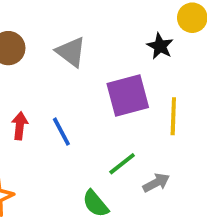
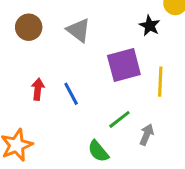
gray arrow: (156, 183) -> (147, 135), turned -40

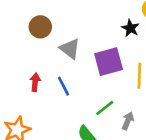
brown circle: (29, 27) -> (40, 27), moved
gray triangle: (79, 30) -> (70, 49), moved

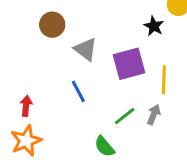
red arrow: (35, 82) -> (26, 106), moved
gray arrow: (128, 121) -> (154, 115), moved

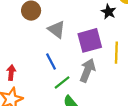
gray arrow: (154, 115) -> (88, 70), moved, size x1.5
green line: (125, 116) -> (62, 83), moved

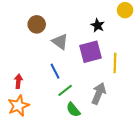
black star: (109, 12) -> (98, 25), moved
gray arrow: (88, 70) -> (99, 93), moved

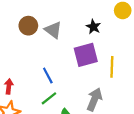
gray triangle: (60, 42) -> (53, 30), moved
green line: (65, 90) -> (49, 98), moved

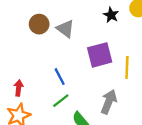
black star: (93, 27) -> (111, 15), moved

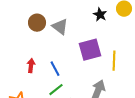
red arrow: (19, 88) -> (31, 66), moved

